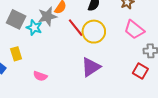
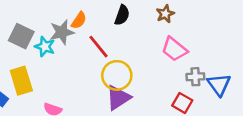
yellow circle: (94, 32) -> (117, 75), moved
yellow rectangle: (16, 54) -> (21, 81), size x1.5

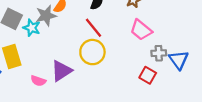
red line: (98, 47) -> (94, 28), moved
purple triangle: (118, 98) -> (61, 71), moved

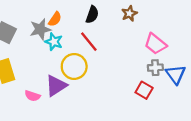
cyan star: (32, 28) -> (54, 42), moved
pink trapezoid: (141, 30) -> (155, 44), moved
yellow circle: (92, 52) -> (74, 66), moved

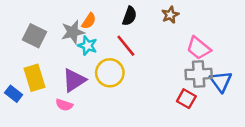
gray cross: (155, 68) -> (199, 74), size x1.5
purple triangle: (56, 86) -> (74, 80), moved

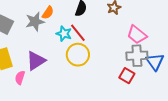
cyan star: (88, 46) -> (64, 34), moved
yellow circle: (110, 73) -> (78, 55), moved
pink semicircle: (64, 105) -> (20, 78), moved, turned 88

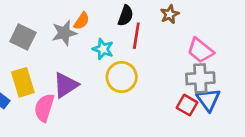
red line: (78, 33) -> (136, 36), moved, turned 48
blue triangle: (155, 62) -> (208, 100), moved
pink semicircle: (20, 78) -> (44, 108), size x1.5

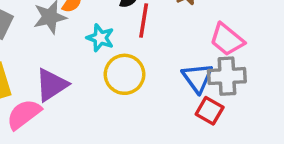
blue triangle: (208, 100) -> (197, 78), moved
pink semicircle: (44, 108) -> (24, 114), turned 36

